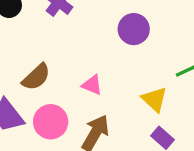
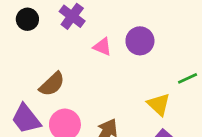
pink triangle: (92, 85) -> (102, 47), moved

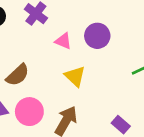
yellow triangle: (159, 104) -> (75, 76), moved

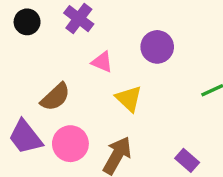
pink triangle: (63, 41) -> (102, 62), moved

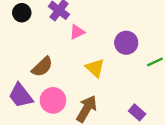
purple circle: (157, 47) -> (126, 43), moved
pink triangle: (102, 62) -> (77, 32), moved, turned -49

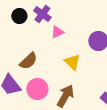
black circle: (22, 13) -> (19, 16), moved

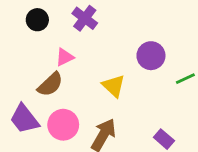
purple cross: (42, 14) -> (85, 18), moved
pink triangle: (57, 32) -> (65, 57), moved

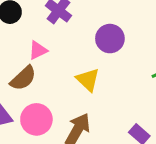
purple circle: (151, 56) -> (110, 39), moved

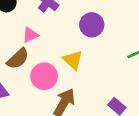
pink circle: (36, 119) -> (44, 76), moved

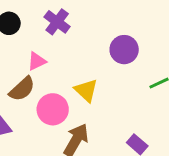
purple circle: (92, 25) -> (124, 50), moved

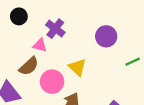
purple cross: (57, 22) -> (55, 29), moved
pink triangle: (37, 61) -> (40, 45), turned 40

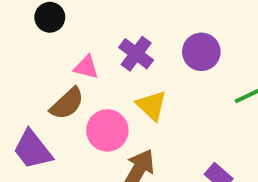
purple cross: (55, 29) -> (136, 54), moved

